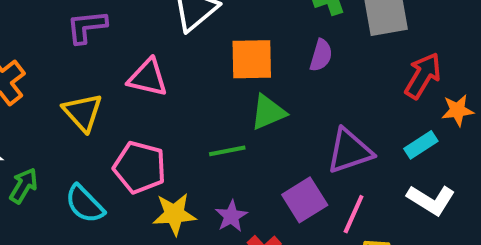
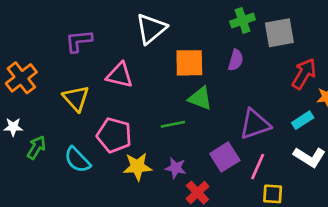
green triangle: (268, 112) -> (200, 98), turned 44
purple star: (231, 216) -> (176, 168), turned -30

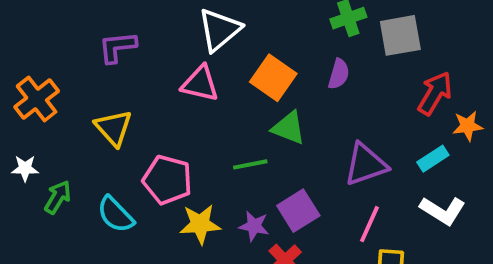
orange square: (189, 63) -> (273, 78), turned 36
pink triangle: (120, 75) -> (200, 84), moved
purple square: (225, 157) -> (298, 211), moved

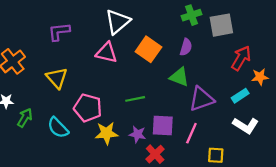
green triangle: (289, 128) -> (179, 77), moved
purple square: (298, 211) -> (163, 125), turned 35
pink line: (369, 224) -> (191, 133), moved

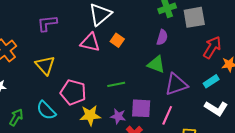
orange square: (148, 49) -> (117, 40), moved, size x0.6
green arrow: (25, 118) -> (16, 117), moved

